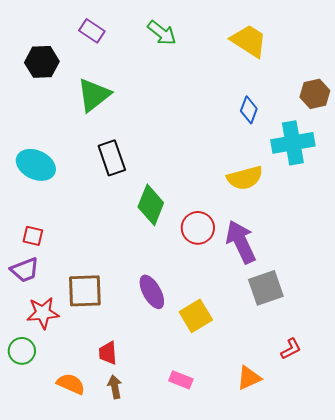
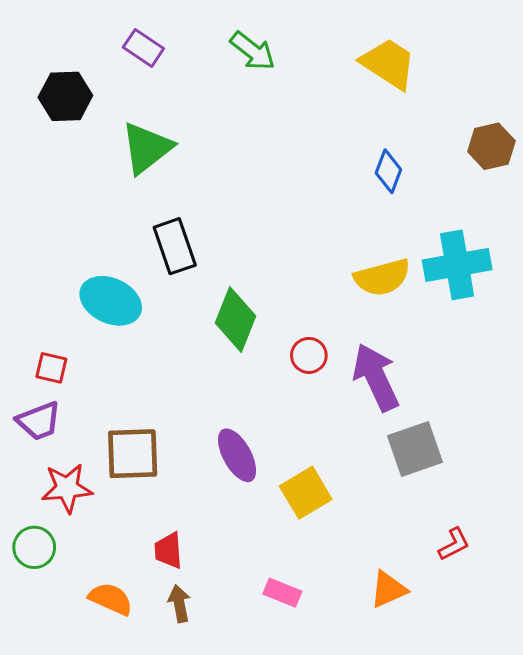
cyan cross: (293, 143) -> (457, 265), moved
cyan ellipse: (36, 165) -> (111, 301), moved
red circle: (198, 228) -> (309, 355), size x0.7

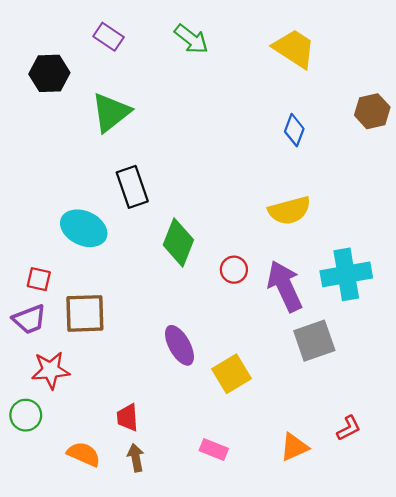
cyan cross: (457, 265) -> (346, 274), moved
brown square: (133, 454) -> (85, 313), moved
red L-shape: (454, 544) -> (349, 428), moved

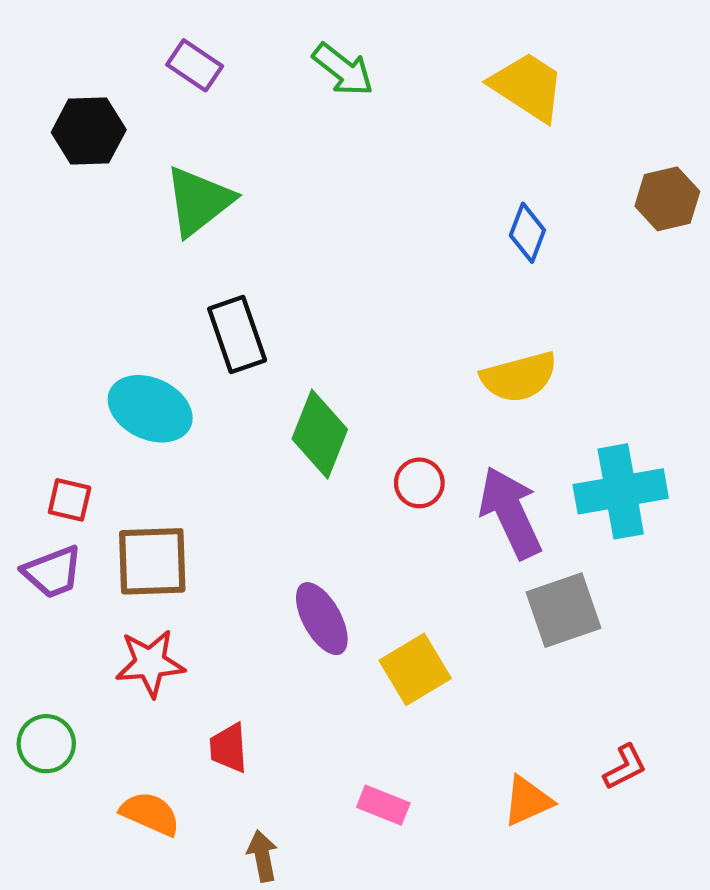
red star: (51, 370) -> (150, 663), moved
brown arrow: (136, 458) -> (262, 856), moved

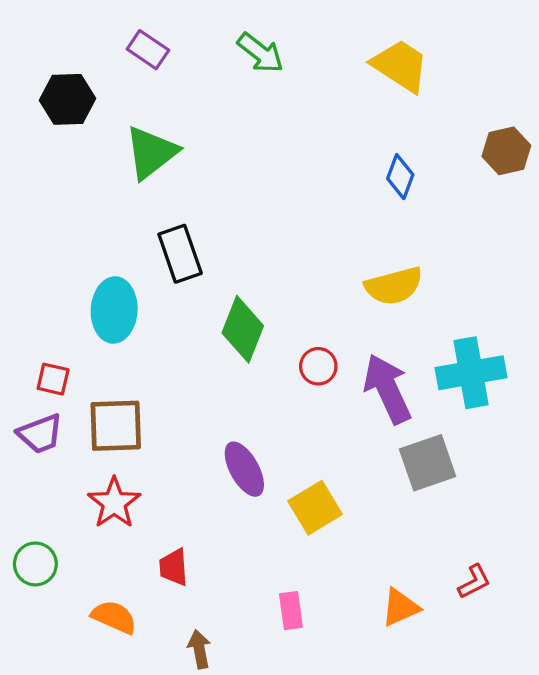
cyan ellipse: (150, 409) -> (114, 310), turned 68
red star: (150, 663) -> (114, 503), turned -30
pink rectangle: (383, 805) -> (291, 611), turned 60

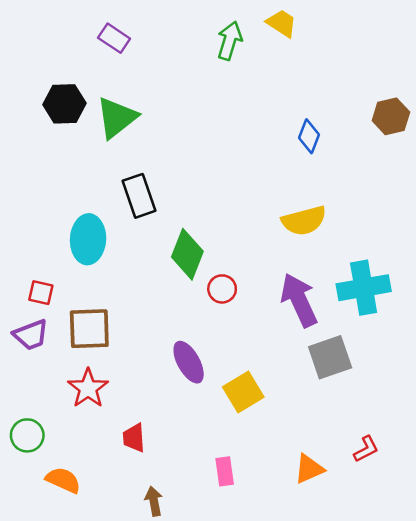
green arrow: (260, 53) -> (230, 41), moved, turned -111
yellow trapezoid: (400, 66) -> (282, 23), moved, size x0.7
black hexagon: (68, 99) -> (64, 104), moved
red circle: (318, 366) -> (222, 289), moved
orange semicircle: (114, 617) -> (63, 480), moved

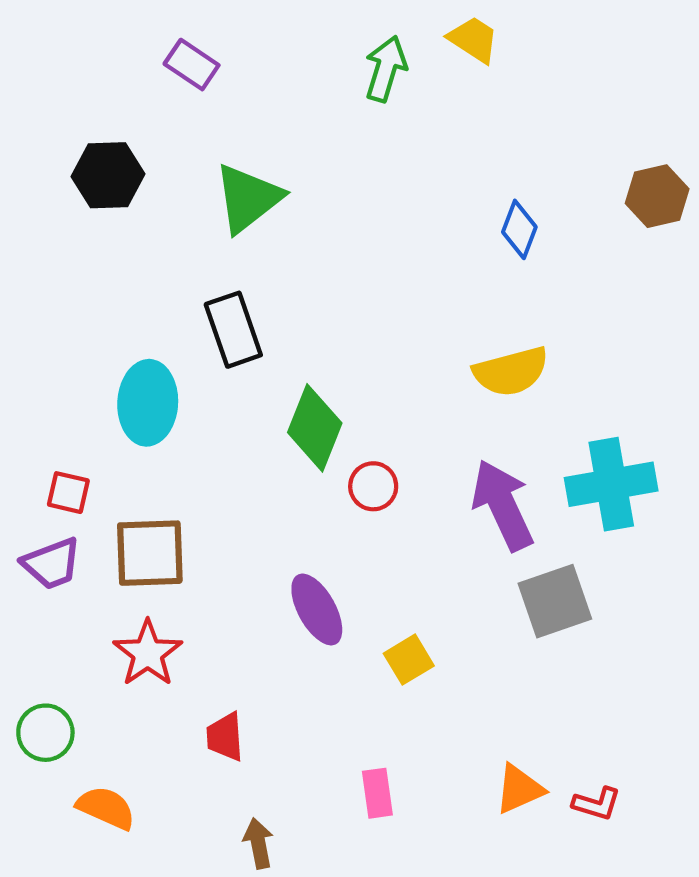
green triangle: (117, 118) -> (248, 198), moved
yellow square: (243, 392) -> (409, 660), size x0.7
red L-shape: (366, 449) -> (597, 804), moved, turned 44

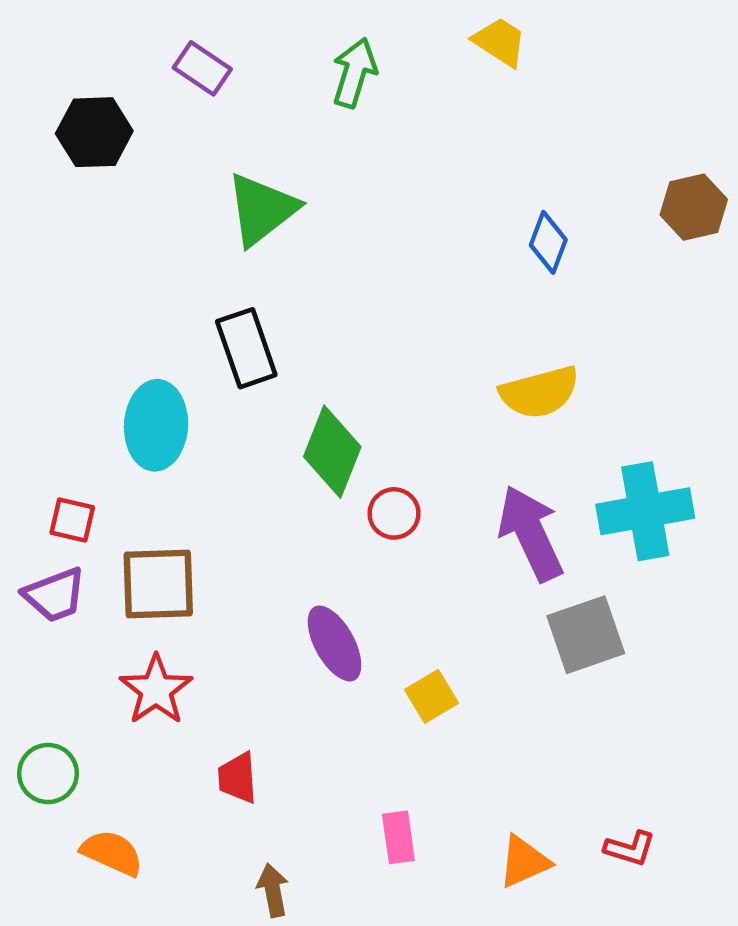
green arrow: (386, 69) -> (354, 73), moved
black hexagon: (108, 175) -> (94, 132), moved
orange triangle: (519, 789) -> (524, 862), moved

